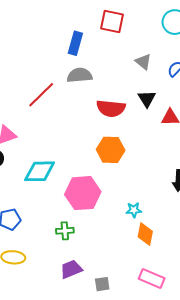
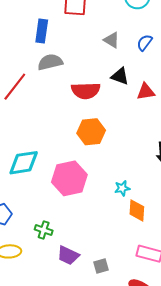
black triangle: (147, 99) -> (120, 76), turned -30
green cross: (65, 231) -> (44, 230), moved, turned 30
purple trapezoid: (71, 269) -> (68, 255), turned -125

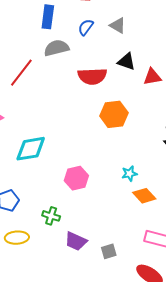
blue semicircle: (145, 43) -> (86, 27), moved
orange hexagon: (91, 132) -> (114, 114), moved
pink hexagon: (69, 178) -> (76, 178), moved, size x0.7
orange diamond: (137, 210) -> (144, 196), turned -45

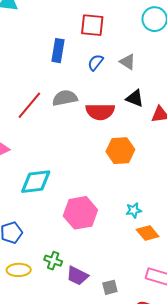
gray semicircle: (57, 48) -> (65, 98), moved
pink hexagon: (76, 178) -> (80, 213), size x1.4
green cross: (51, 216) -> (53, 261), moved

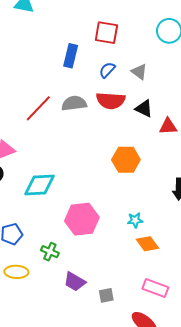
red semicircle: (100, 112) -> (111, 101), moved
green cross: (53, 261) -> (50, 252), moved

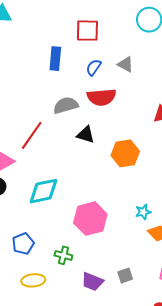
red line: (38, 108) -> (32, 135), moved
black triangle: (144, 108) -> (86, 135), moved
gray square: (106, 295) -> (125, 276), moved

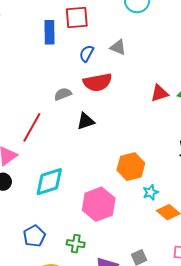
blue rectangle: (55, 59) -> (49, 32), moved
gray semicircle: (66, 105) -> (63, 94), size x0.7
black triangle: (86, 135) -> (86, 121), turned -30
orange hexagon: (125, 153) -> (131, 167), moved

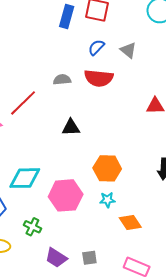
black triangle: (86, 121) -> (71, 127), moved
cyan diamond: (49, 182) -> (25, 178), moved
cyan star: (151, 192) -> (107, 200), moved

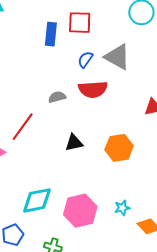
gray triangle: (128, 50) -> (117, 57), size x1.6
orange hexagon: (107, 168) -> (119, 148), moved

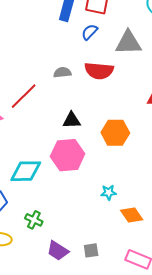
gray triangle: (117, 57) -> (128, 43), turned -40
blue semicircle: (85, 59) -> (90, 32), moved
pink hexagon: (80, 211) -> (68, 155), moved

